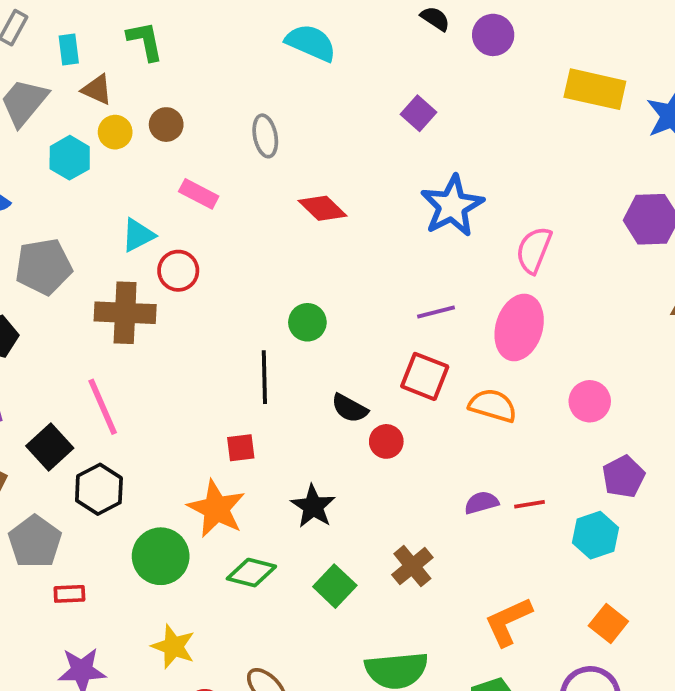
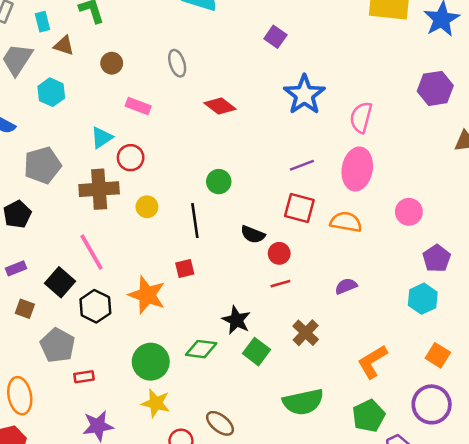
yellow circle: (115, 132) -> (147, 207), moved
red line: (530, 504) -> (280, 284), moved
black star: (313, 506) -> (236, 320), moved
orange star: (216, 509) -> (147, 295), moved
green circle: (161, 556) -> (151, 362), moved

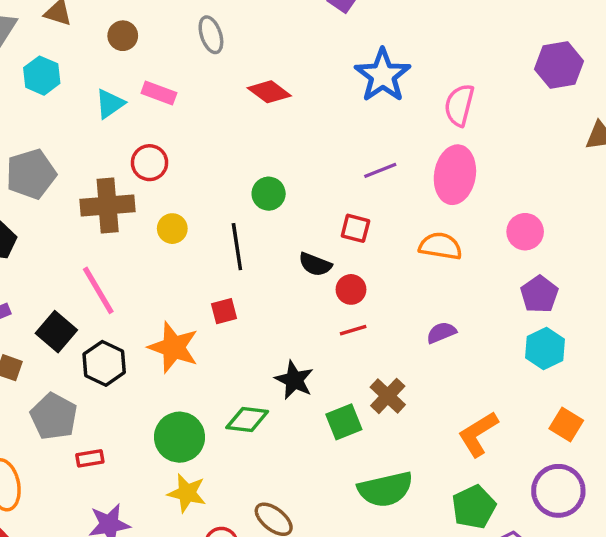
cyan triangle: (102, 138) -> (110, 104), moved
red square: (299, 208) -> (355, 228), moved, size x0.7
purple pentagon: (437, 258) -> (539, 294), moved
green square: (257, 352) -> (344, 422), moved, turned 32

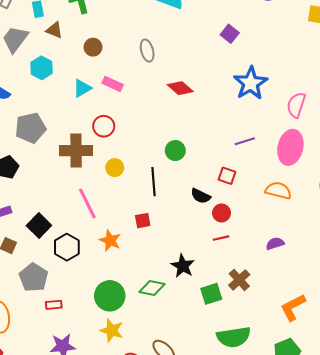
pink line: (98, 290) -> (87, 203), moved
orange star: (173, 347) -> (110, 240), size x0.7

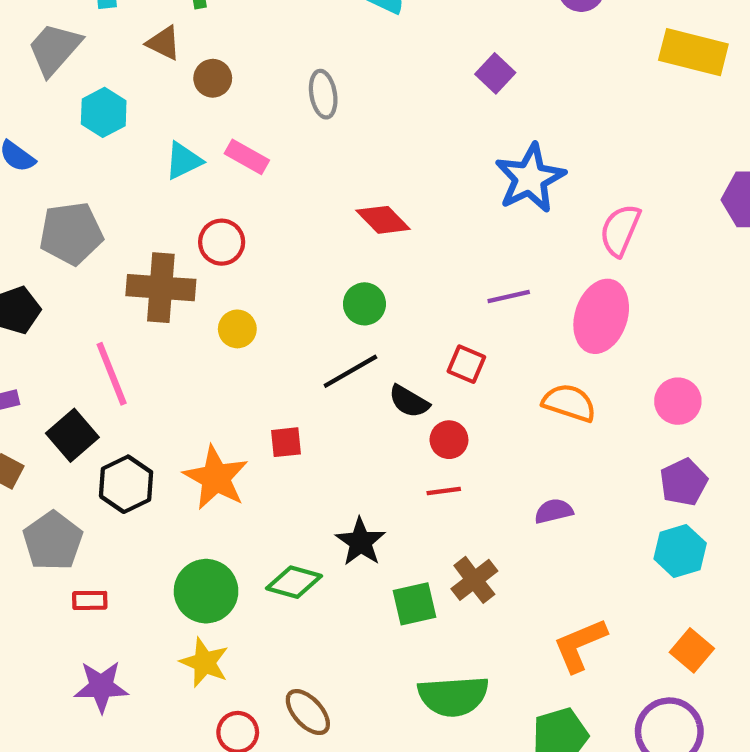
brown triangle: (54, 30) -> (164, 43), moved
red diamond: (180, 88) -> (383, 220), moved
black line: (153, 182) -> (350, 371), moved, turned 60
pink line: (87, 203) -> (112, 374), moved
orange star: (110, 240) -> (216, 478), size x1.4

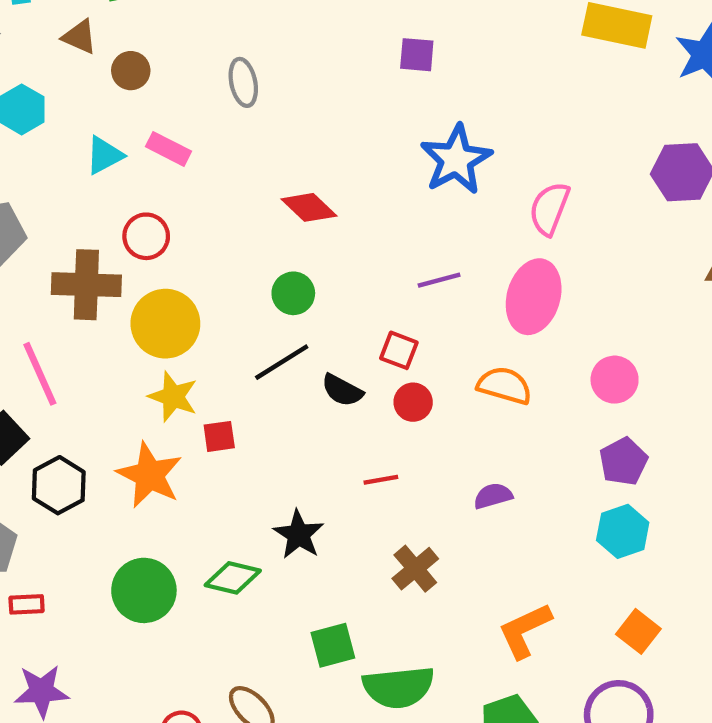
purple square: (495, 73) -> (417, 55), turned -36
yellow circle: (237, 329) -> (165, 324), size x1.8
red circle: (449, 440) -> (413, 402), moved
green square: (415, 604) -> (333, 645), moved
yellow star: (204, 662) -> (173, 397), moved

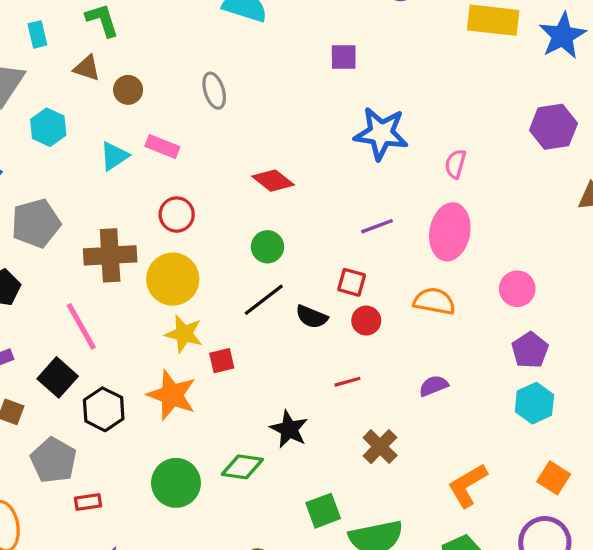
blue star: (456, 159) -> (381, 133), turned -30
pink semicircle: (549, 209) -> (455, 164), size x0.7
red circle: (146, 236) -> (177, 215), moved

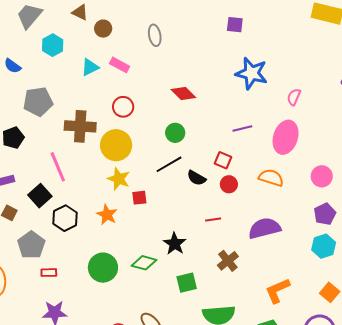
purple semicircle: (434, 386) -> (264, 228), size x1.8
orange star: (172, 395) -> (107, 215), size x0.7
green square: (323, 511) -> (187, 283), moved

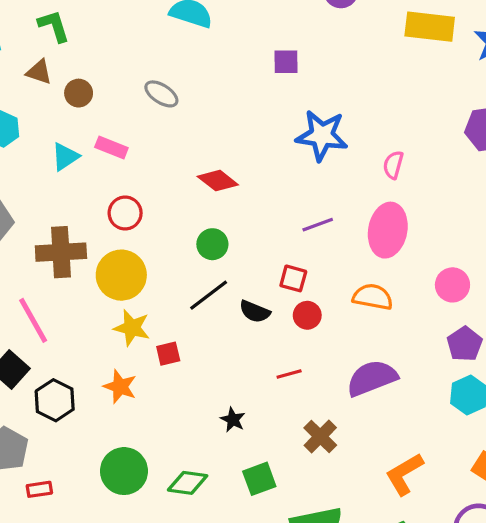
gray ellipse: (155, 35) -> (161, 94), turned -40
black star: (175, 244) -> (233, 420), size x0.7
green diamond: (144, 263) -> (188, 483), moved

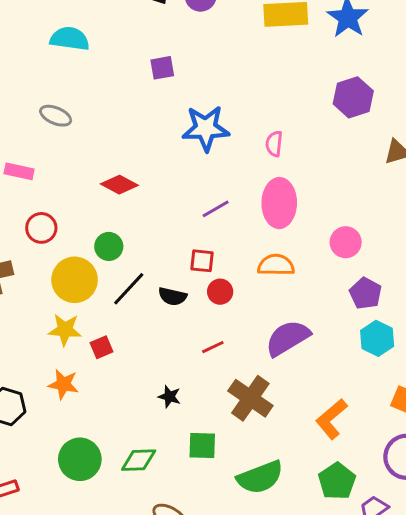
green circle: (212, 244) -> (109, 246), moved
yellow circle: (121, 275) -> (75, 280), moved
brown cross: (320, 436) -> (250, 398), size x1.4
green square: (259, 479) -> (202, 446), turned 32

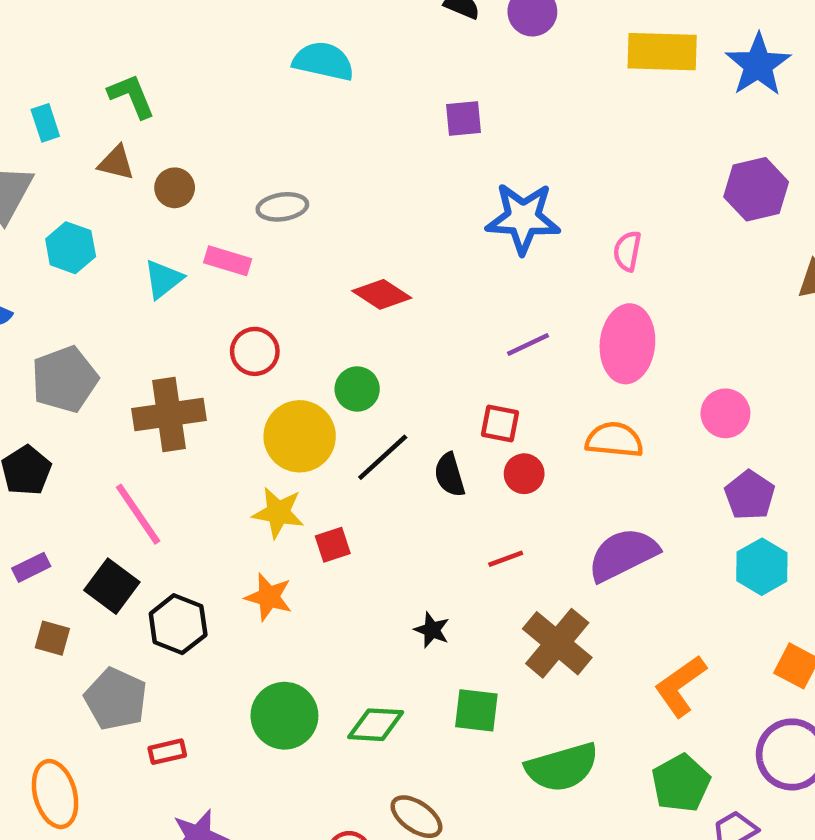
gray ellipse: (56, 116) -> (282, 207), moved, turned -36
black semicircle: (172, 296) -> (450, 475), turned 56

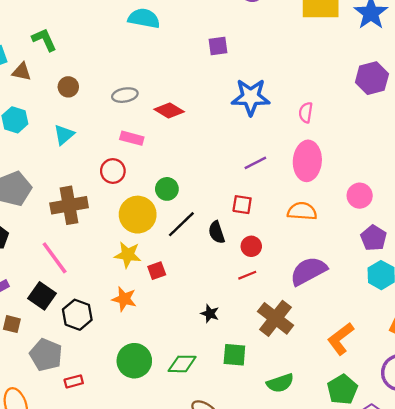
brown triangle: (116, 163) -> (22, 72), moved
pink rectangle: (228, 261) -> (132, 138), moved
red diamond: (382, 294) -> (169, 110), moved
red circle: (524, 474) -> (251, 246), moved
green semicircle: (562, 767) -> (280, 383), size x0.7

